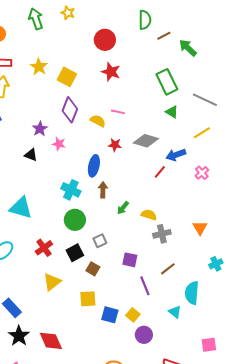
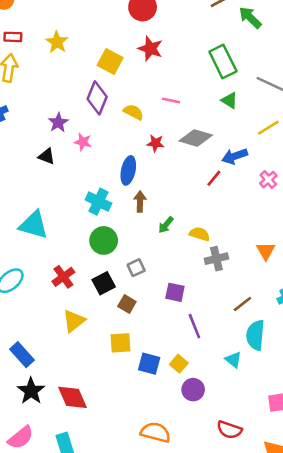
yellow square: (67, 77) -> (110, 62), moved
pink line: (118, 112) -> (171, 100), moved
brown line: (168, 269) -> (242, 304), moved

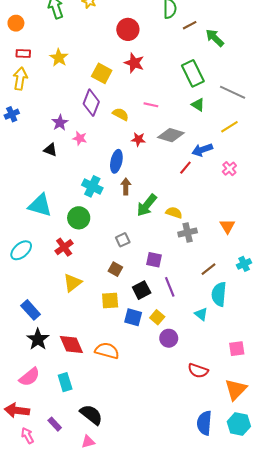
green arrow: (166, 225) -> (147, 205), size x1.6
green circle: (104, 240) -> (79, 218), moved
black square: (104, 283) -> (142, 290), moved
orange semicircle: (156, 432) -> (107, 351), moved

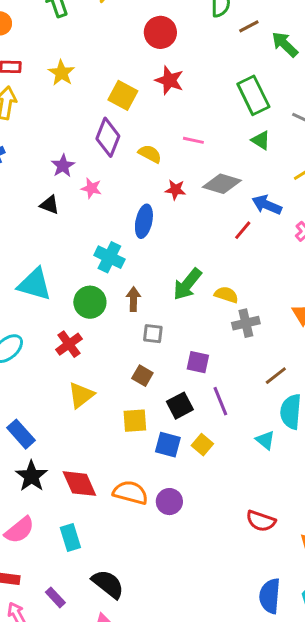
blue arrow: (202, 150) -> (267, 205), turned 42
brown arrow: (126, 186) -> (133, 299), moved
gray square: (123, 240) -> (153, 334), turned 32
purple circle: (169, 338) -> (169, 502), moved

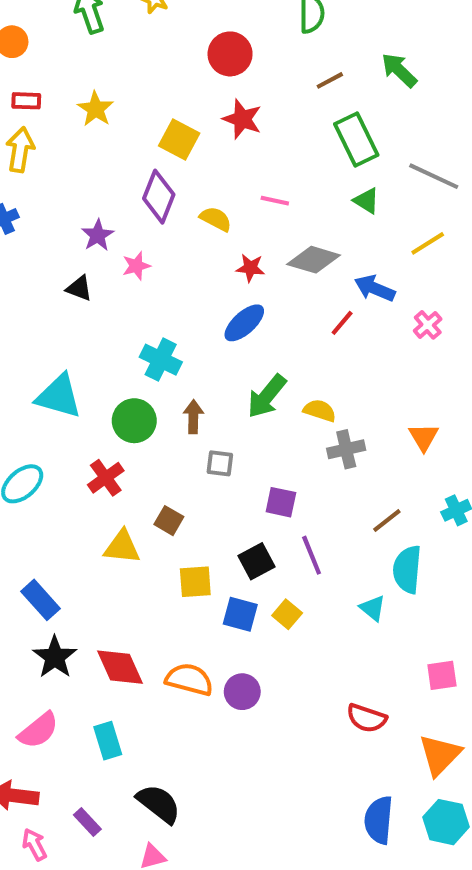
brown line: (249, 26) -> (330, 80), moved
pink star: (91, 188) -> (136, 266), turned -30
blue ellipse: (144, 221) -> (244, 323), moved, turned 36
brown square: (142, 376) -> (169, 521), moved
yellow triangle: (81, 395) -> (122, 547), turned 44

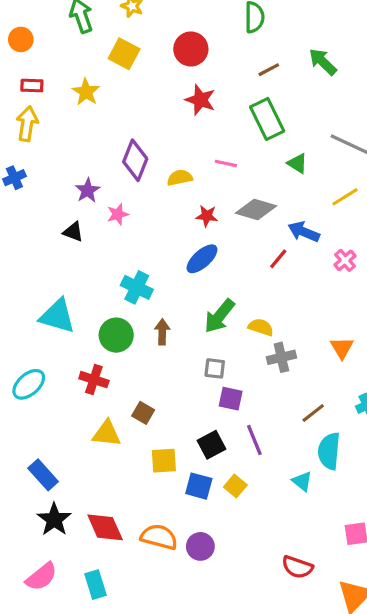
yellow square: (179, 140) -> (124, 54), moved
green rectangle: (356, 140) -> (267, 119), moved
yellow semicircle: (216, 219) -> (180, 178), turned -40
gray square: (220, 463) -> (215, 368), moved
red cross: (106, 478) -> (94, 380), turned -36

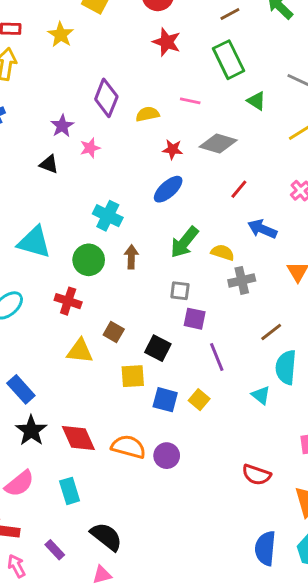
blue arrow: (304, 232) -> (262, 229), moved
black square: (212, 445) -> (158, 348), moved, turned -35

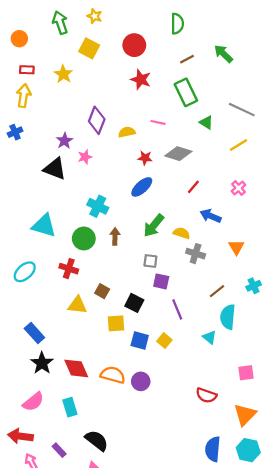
black triangle: (49, 164) -> (55, 169), size x1.6
gray cross: (242, 280) -> (196, 254), turned 30

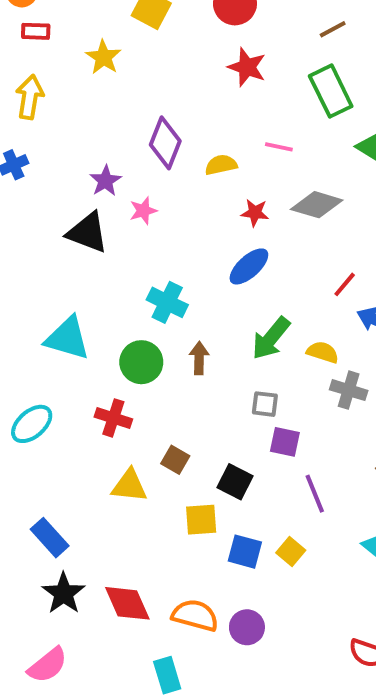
red rectangle: (27, 70) -> (36, 31), moved
red line: (193, 187) -> (345, 284), moved
cyan rectangle: (70, 407) -> (167, 675), moved

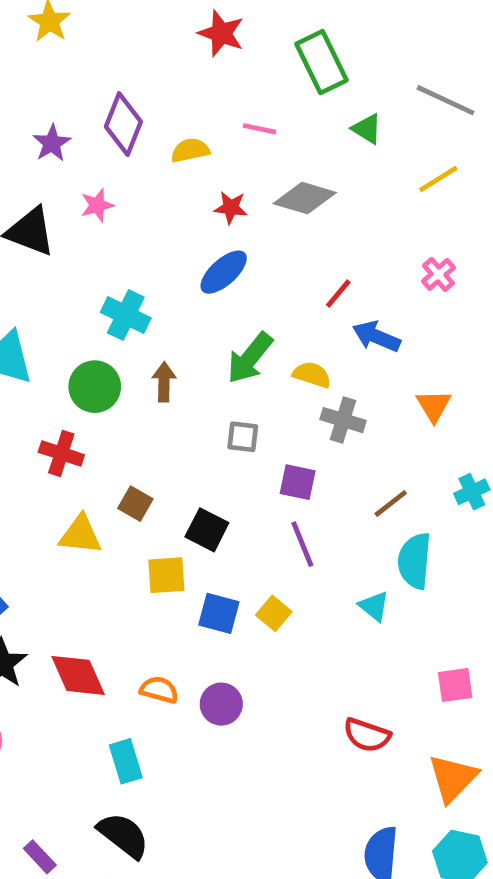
purple star: (105, 181) -> (52, 143), moved
purple square: (285, 442) -> (298, 482), moved
orange semicircle: (195, 615) -> (159, 690), size x0.7

